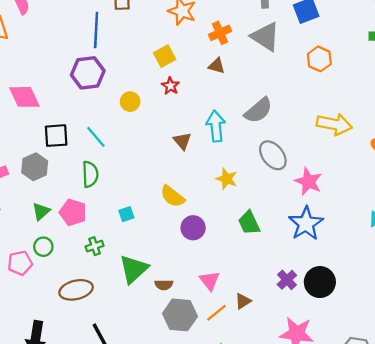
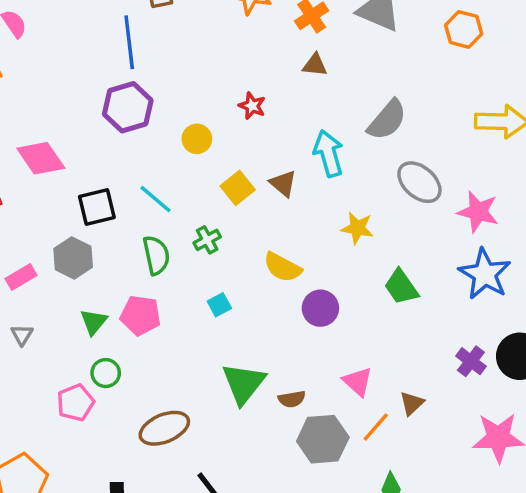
yellow square: (165, 56) -> (238, 188), moved
green cross: (95, 246) -> (207, 240), moved

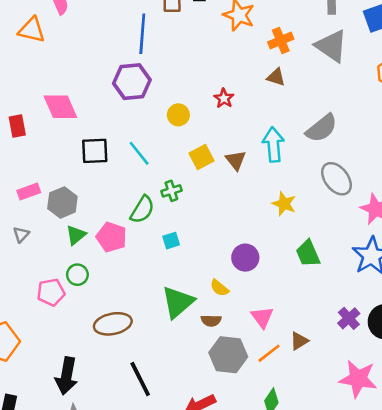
green semicircle: (156, 255) -> (142, 210), moved, turned 32
gray hexagon: (73, 258) -> (62, 202), moved
yellow semicircle: (282, 267) -> (219, 288), moved, size x0.7

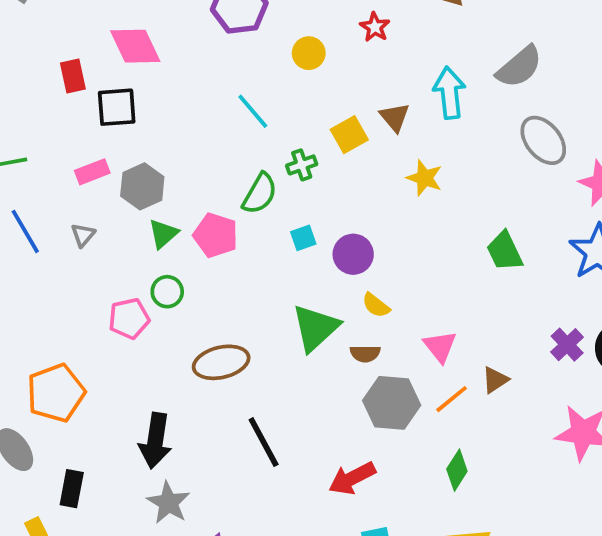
black square: (95, 151) -> (117, 107), moved
yellow square: (201, 157) -> (349, 135), moved
yellow star: (284, 204) -> (425, 178), moved
purple circle: (245, 258) -> (353, 254), moved

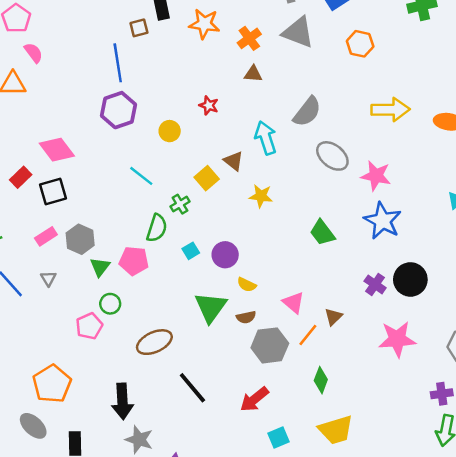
red rectangle: (73, 76) -> (21, 177), turned 70

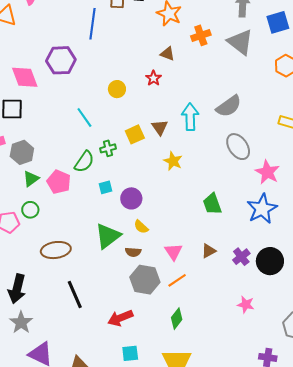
brown triangle: (253, 74) -> (167, 54), moved
purple hexagon: (118, 110) -> (61, 60), moved
brown triangle: (333, 317) -> (209, 251), moved
pink star: (397, 339) -> (246, 305), size x0.6

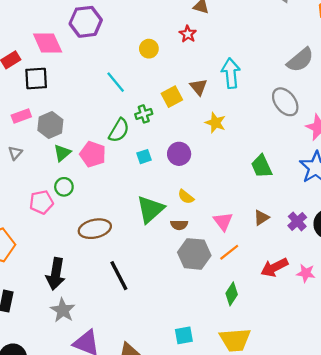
gray semicircle: (229, 106) -> (300, 60), moved
purple circle: (131, 198) -> (179, 154), moved
red arrow: (120, 318) -> (274, 267), moved

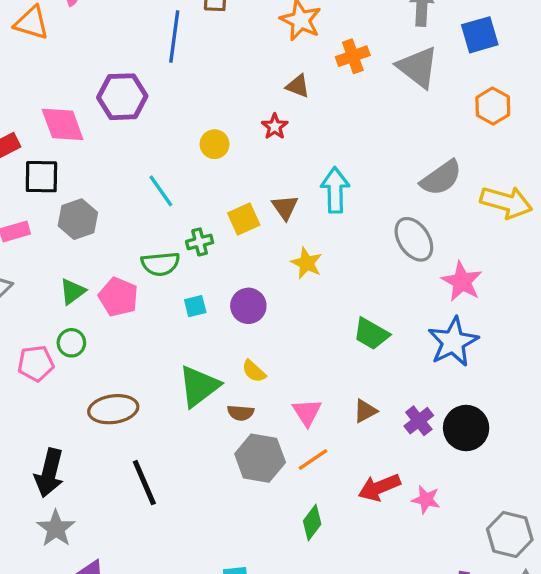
gray hexagon: (50, 125) -> (78, 219), moved
green semicircle: (119, 130) -> (160, 264), turned 50
green trapezoid: (262, 166) -> (371, 334), turned -40

